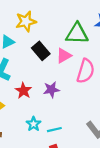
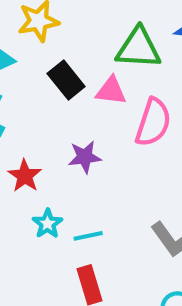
pink triangle: (64, 56) -> (111, 91), turned 35
red star: (23, 91) -> (25, 176), moved

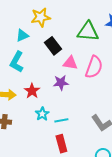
pink triangle: (111, 91) -> (70, 63), moved

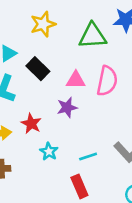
yellow star: (41, 17) -> (43, 24), moved
black rectangle: (53, 46) -> (38, 69), moved
cyan line: (61, 120) -> (88, 157), moved

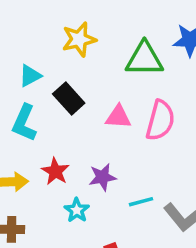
purple star: (67, 107) -> (103, 177), moved
cyan line: (88, 157) -> (141, 202), moved

